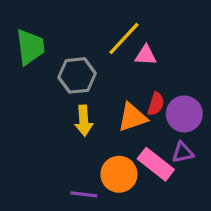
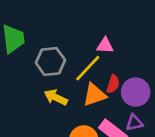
yellow line: (124, 39) -> (88, 68), moved
yellow arrow: (84, 121) -> (56, 97), turned 120

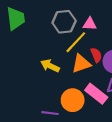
gray hexagon: (50, 61) -> (64, 22), moved
red semicircle: (113, 84) -> (96, 55), turned -40

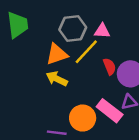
orange triangle: (81, 64) -> (57, 54), moved

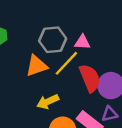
red semicircle: (110, 67) -> (90, 78), size x1.6
yellow arrow: (57, 79) -> (48, 102), moved, turned -50

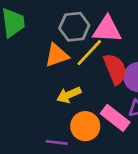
pink triangle: (82, 42) -> (107, 29), size x1.6

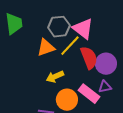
pink triangle: (107, 29) -> (83, 29), turned 35

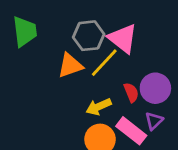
red semicircle: (89, 58) -> (131, 92), moved, size x0.6
yellow arrow: (55, 77) -> (99, 107), moved
purple triangle: (105, 87) -> (154, 121), turned -32

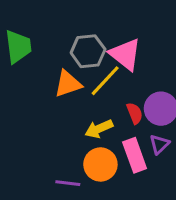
pink rectangle: (131, 131) -> (135, 155), turned 32

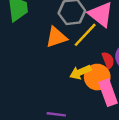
orange circle: (100, 164) -> (97, 77), moved

